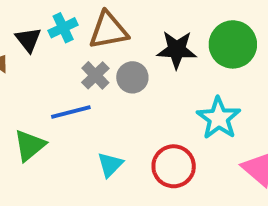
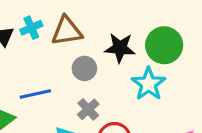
gray cross: (95, 75) -> (88, 109), moved
cyan star: (219, 118) -> (149, 84), moved

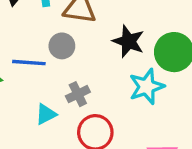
gray circle: (84, 68) -> (62, 46), moved

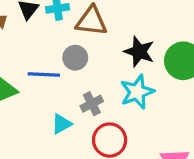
cyan star: (147, 87) -> (137, 92), moved

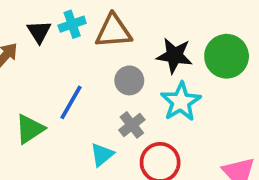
gray circle: (75, 58) -> (129, 80), moved
blue line: (44, 75) -> (71, 102), turned -52

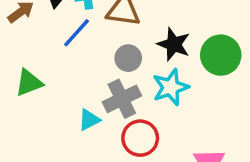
blue line: (71, 102) -> (77, 33), moved
gray cross: (132, 125) -> (122, 99), size x1.5

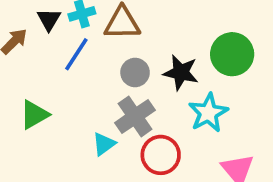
black star: (174, 44) -> (181, 72), moved
cyan star: (171, 87) -> (208, 113), moved

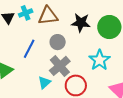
blue line: (76, 54) -> (29, 49), moved
black star: (181, 72) -> (81, 23), moved

